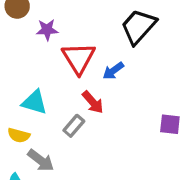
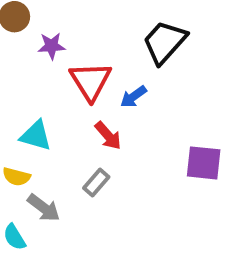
purple square: (170, 124) -> (204, 163), size x1.4
gray rectangle: (74, 126) -> (96, 182), moved

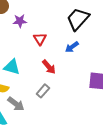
red triangle: (90, 81) -> (40, 39), size x0.6
blue arrow: (133, 97) -> (72, 47), moved

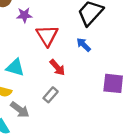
red triangle: (40, 39) -> (47, 36), size x1.5
blue arrow: (72, 47) -> (84, 45), turned 80

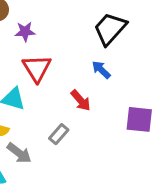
red triangle: (47, 36) -> (37, 68), moved
red arrow: (57, 67) -> (81, 100), moved

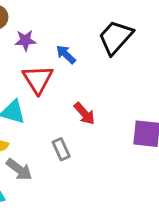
blue arrow: (101, 70) -> (66, 54), moved
gray rectangle: (59, 134) -> (61, 149), turned -66

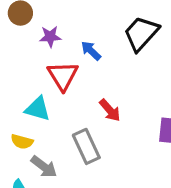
gray rectangle: (61, 149) -> (86, 146), size x1.5

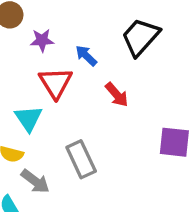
cyan triangle: (38, 109) -> (28, 118), turned 40
red arrow: (110, 110) -> (117, 95), moved

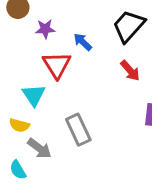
red arrow: (117, 95) -> (130, 71), moved

